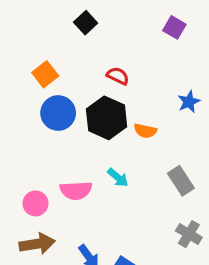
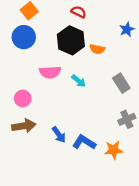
blue circle: (58, 113) -> (24, 37), moved
pink semicircle: (76, 190) -> (50, 72), moved
gray cross: (189, 234) -> (127, 119), turned 35

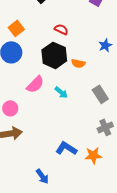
pink semicircle: (50, 72) -> (35, 84), turned -42
blue arrow: (59, 135) -> (42, 176), moved

